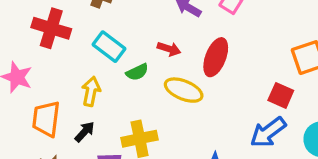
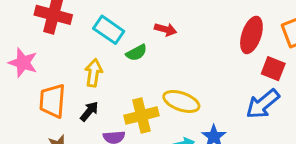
red ellipse: (216, 57) -> (251, 35), moved
yellow ellipse: (184, 90) -> (181, 101), moved

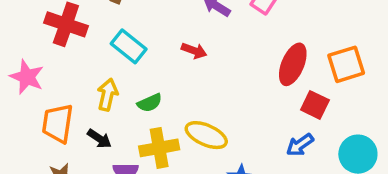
green semicircle: (136, 53) -> (150, 103), moved
blue arrow: (263, 104) -> (300, 145), size x0.7
black arrow: (89, 111) -> (99, 139), turned 80

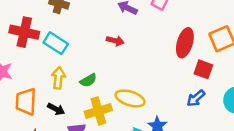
cyan rectangle: (129, 46) -> (56, 43), moved

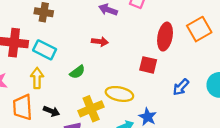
red square: (203, 69) -> (148, 65), moved
yellow arrow: (58, 78) -> (37, 78), moved
green semicircle: (88, 80) -> (77, 72), moved

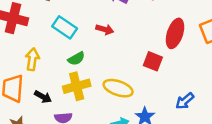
cyan rectangle: (45, 50) -> (65, 27), moved
blue arrow: (181, 87) -> (185, 101), moved
yellow cross: (91, 109) -> (77, 86), moved

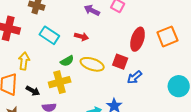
green semicircle: (76, 59) -> (67, 61), moved
yellow ellipse: (118, 88) -> (92, 64), moved
blue arrow: (185, 101) -> (134, 77), moved

